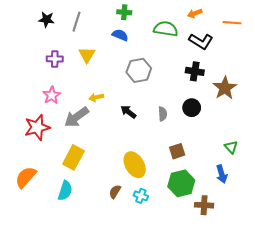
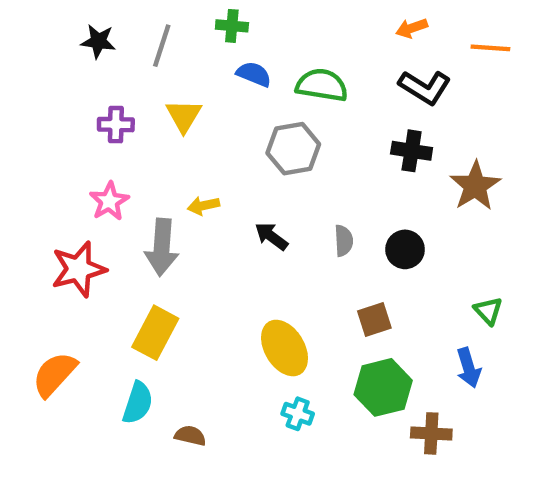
green cross: (124, 12) -> (232, 26), moved
green semicircle: (166, 29) -> (322, 85), moved
black circle: (192, 108) -> (405, 249), moved
gray arrow: (77, 117) -> (162, 247), turned -50
brown semicircle: (115, 192) -> (190, 436), moved, turned 72

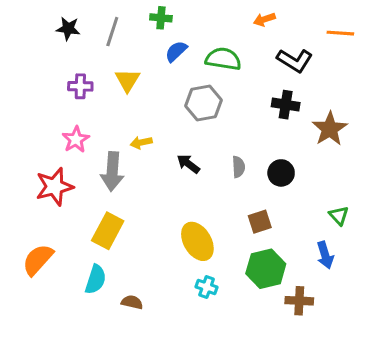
orange arrow: (412, 28) -> (264, 19), moved
blue semicircle: (254, 74) -> (176, 51), turned -65

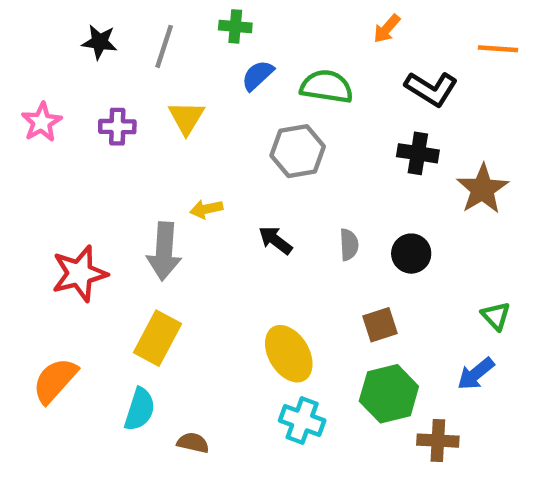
orange arrow: (264, 19) -> (387, 29), turned -30
pink star: (76, 140) -> (42, 122), moved
blue arrow: (325, 255) -> (476, 374), turned 68
cyan cross: (207, 287) -> (302, 421), size x1.4

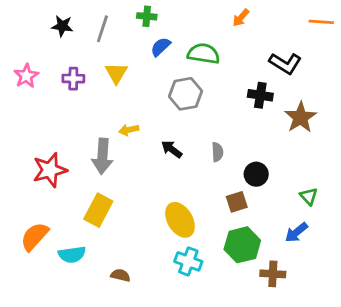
orange line: (498, 49) -> (321, 22), moved
black L-shape: (431, 89) -> (285, 63), moved
black circle: (411, 254) -> (256, 174), moved
cyan semicircle: (140, 409) -> (72, 255), moved, turned 64

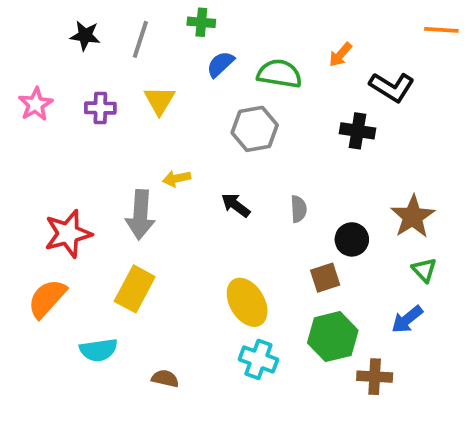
orange arrow: (241, 18) -> (340, 55), moved
brown star: (300, 117) -> (413, 217), moved
orange semicircle: (35, 237) -> (47, 298), moved

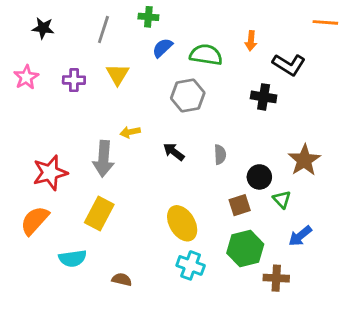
black star: (85, 36) -> (43, 28), moved
orange arrow: (340, 55) -> (251, 41), turned -36
green triangle: (424, 270) -> (282, 199), moved

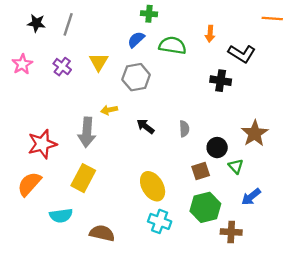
green cross: (148, 17) -> (149, 14), moved
gray line: (103, 29) -> (68, 24), moved
purple cross: (74, 80) -> (62, 67), turned 36
gray hexagon: (188, 96) -> (136, 77), moved
brown semicircle: (122, 279) -> (102, 233), size x1.5

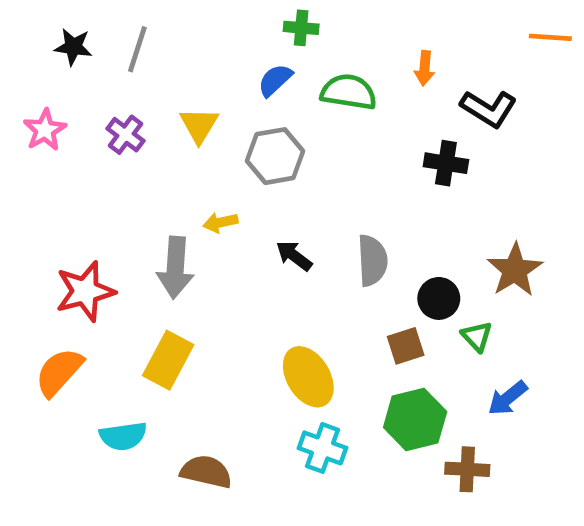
gray semicircle: (184, 129) -> (372, 260), size x1.5

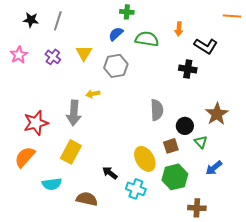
black arrow: (294, 256) -> (110, 173), moved
yellow ellipse: (308, 377) -> (145, 159), moved
brown cross: (467, 469) -> (197, 208), moved

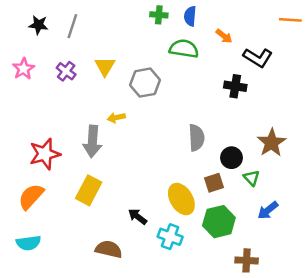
orange arrow: (179, 29) -> (224, 36), turned -56
blue semicircle: (116, 34) -> (190, 16), moved, turned -42
cyan semicircle: (52, 184) -> (29, 243), moved

